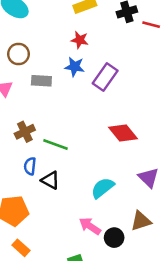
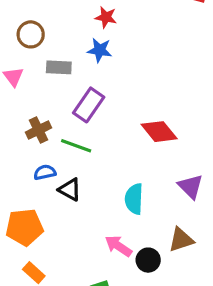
purple rectangle: (105, 77) -> (89, 105), moved
blue semicircle: (30, 166) -> (45, 172), turned 72
cyan semicircle: (103, 188) -> (134, 199), turned -50

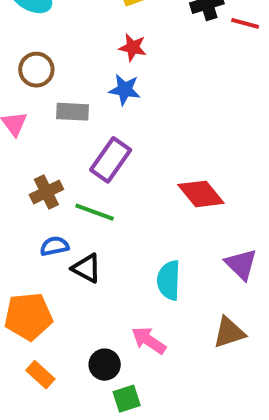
black circle: (148, 260) -> (105, 365), moved

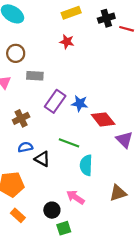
blue star: (125, 90) -> (80, 103), moved
green line: (95, 212) -> (69, 143), moved
purple triangle: (241, 264) -> (124, 140), moved

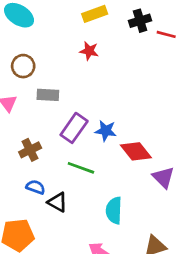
green line: (69, 143) -> (81, 168), moved
blue semicircle: (25, 147) -> (36, 187), turned 32

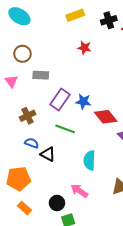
red star: (89, 51) -> (84, 48), moved

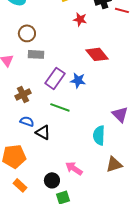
red star: (84, 48) -> (80, 19), moved
brown circle: (22, 54) -> (27, 33), moved
red diamond: (106, 117) -> (97, 54), moved
cyan semicircle: (89, 160) -> (99, 135), moved

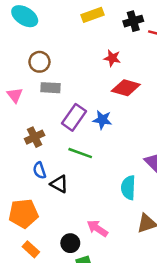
red star: (80, 19) -> (112, 58), moved
red diamond: (97, 54) -> (126, 88), turned -35
blue semicircle: (27, 121) -> (39, 170), turned -128

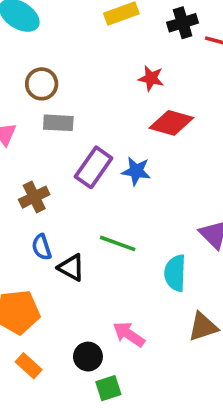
green line: (80, 153) -> (118, 243), moved

